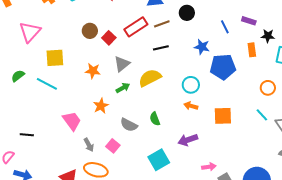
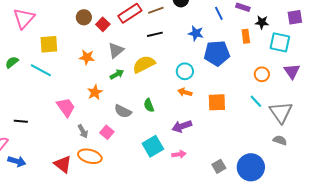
pink arrow: (209, 167) -> (179, 154), moved

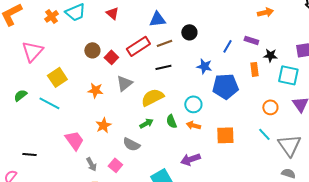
blue line: (219, 13) -> (227, 46), turned 56
yellow square: (49, 44) -> (57, 77), turned -30
green arrow: (117, 74) -> (146, 123), moved
green semicircle: (149, 105) -> (171, 121), moved

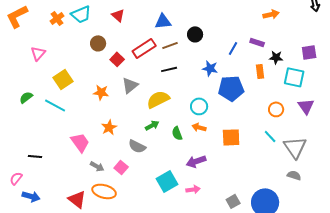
brown circle: (92, 50) -> (98, 43), moved
pink triangle: (32, 51) -> (38, 53), size x0.7
green semicircle: (171, 121) -> (177, 133), moved
gray arrow: (91, 164) -> (97, 166), turned -32

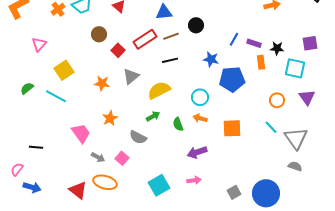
purple rectangle: (257, 42) -> (254, 43), moved
cyan square: (167, 181) -> (159, 185), moved

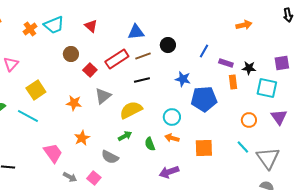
blue line: (234, 39) -> (204, 51), moved

